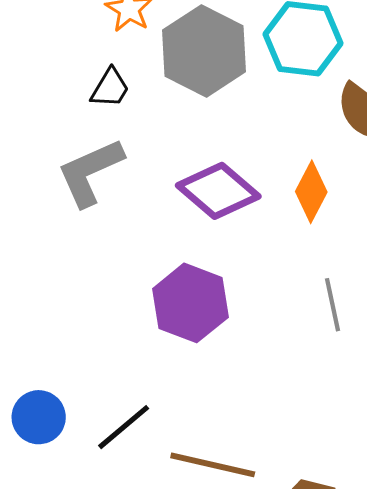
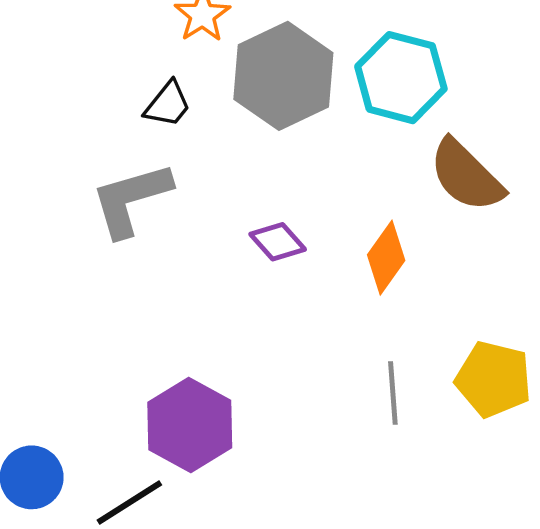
purple diamond: (218, 191) -> (278, 242), size x0.6
purple hexagon: (190, 303) -> (190, 425), moved

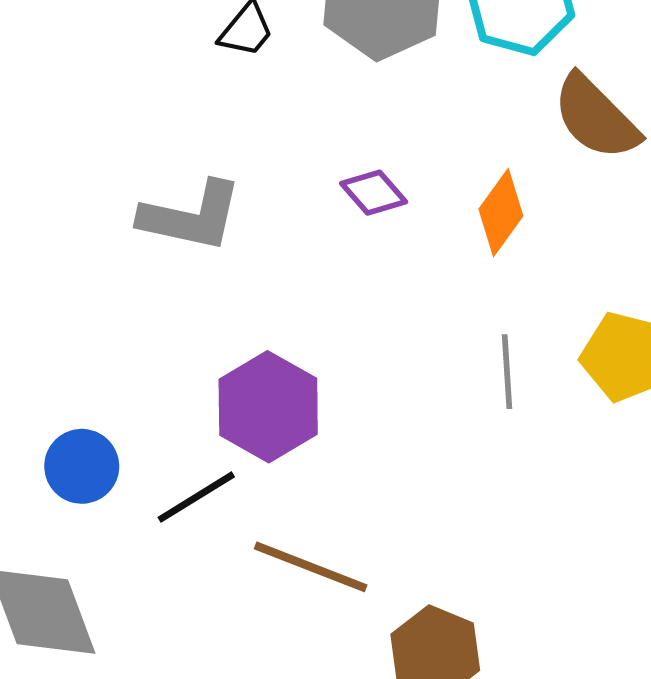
gray L-shape: (131, 199) -> (191, 216), moved, turned -152

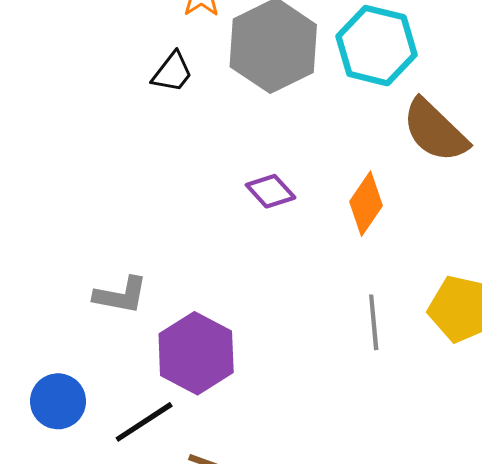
gray L-shape: (191, 216) -> (121, 295), moved, size x0.7

